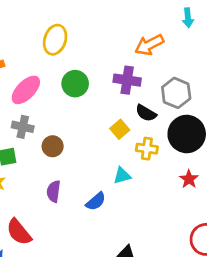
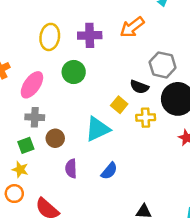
purple cross: (127, 80) -> (90, 35), moved
brown circle: (53, 146) -> (55, 138), moved
cyan triangle: (122, 176) -> (98, 129), moved, size x1.6

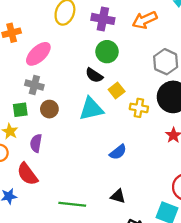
green circle: (74, 72) -> (107, 52), moved
black semicircle: (139, 87) -> (94, 75), moved
purple semicircle: (71, 169) -> (36, 143), moved
blue semicircle: (109, 171) -> (118, 152), moved

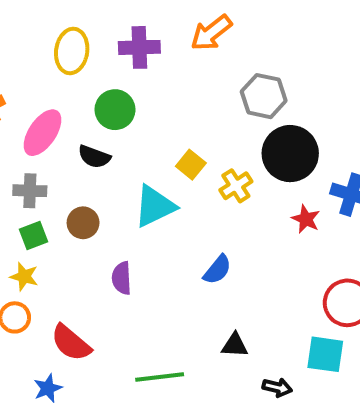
green circle: (107, 52) -> (115, 110), moved
black semicircle: (94, 75) -> (94, 157), moved
gray cross: (34, 85) -> (30, 191), moved
yellow cross: (139, 108) -> (236, 186), turned -30
purple semicircle: (36, 143) -> (122, 278), moved

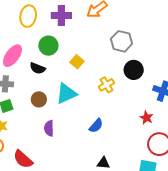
black circle: (290, 154) -> (134, 70), size x0.7
yellow square: (191, 165) -> (77, 62), moved
red star: (306, 219) -> (146, 118), moved
brown circle: (83, 223) -> (39, 99), moved

